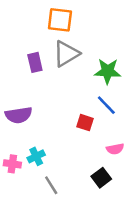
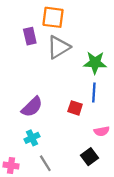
purple rectangle: (35, 62) -> (30, 36), moved
blue line: (106, 105) -> (94, 93), turned 48
purple semicircle: (19, 115) -> (32, 107), moved, turned -35
pink cross: (12, 164) -> (11, 165), moved

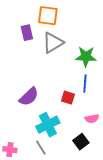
cyan cross: (32, 138) -> (48, 125), moved, size x1.6

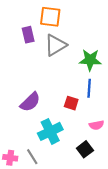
gray line: (41, 148) -> (32, 157), moved

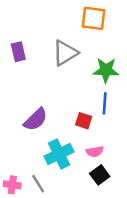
orange square: (50, 17) -> (94, 18), moved
purple rectangle: (28, 35) -> (18, 52), moved
pink semicircle: (96, 125) -> (95, 152), moved

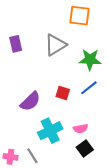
blue line: (105, 103) -> (89, 88), turned 48
red square: (84, 121) -> (63, 93), moved

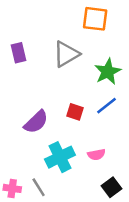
green star: (90, 60) -> (108, 72), turned -30
black square: (85, 148) -> (111, 187), moved

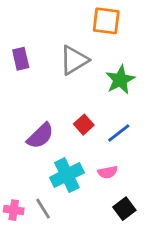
blue line: (106, 106) -> (119, 133), moved
red square: (75, 112) -> (84, 125), turned 30

